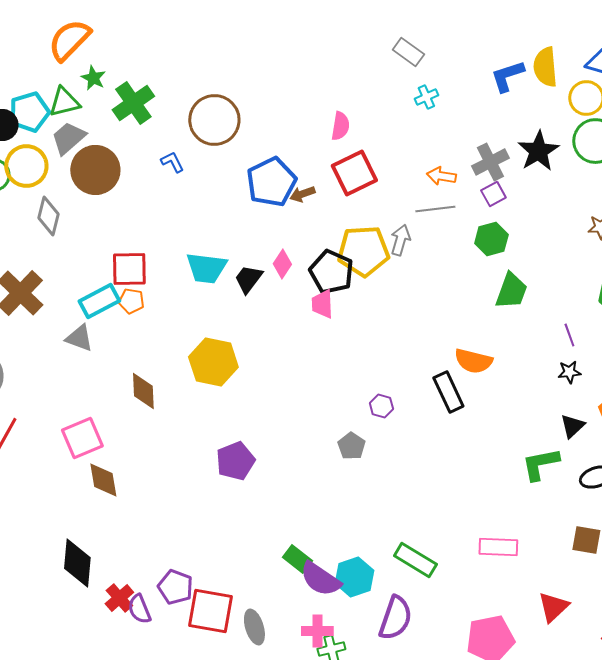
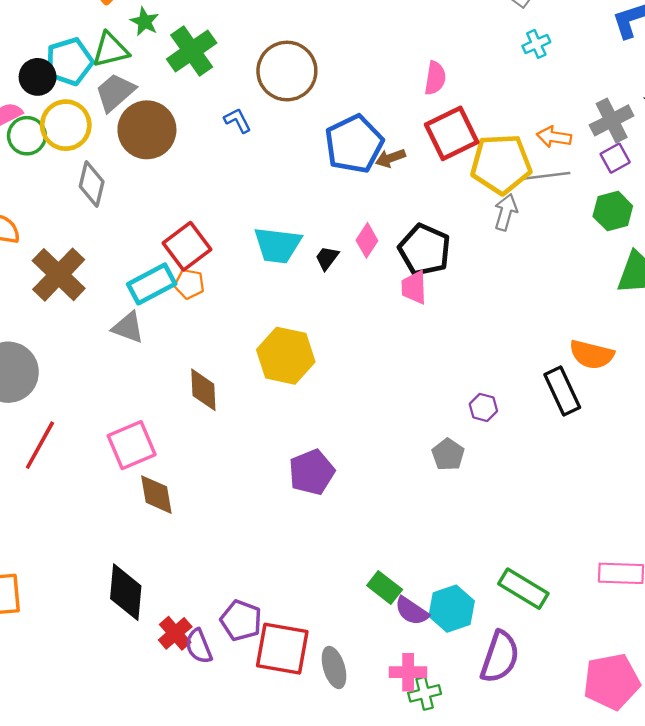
yellow pentagon: (363, 251) -> (501, 164), moved
red square: (129, 269) -> (187, 246), turned -36
black trapezoid: (248, 279) -> (327, 258), size x0.7
purple semicircle: (320, 579) -> (412, 611), size x0.7

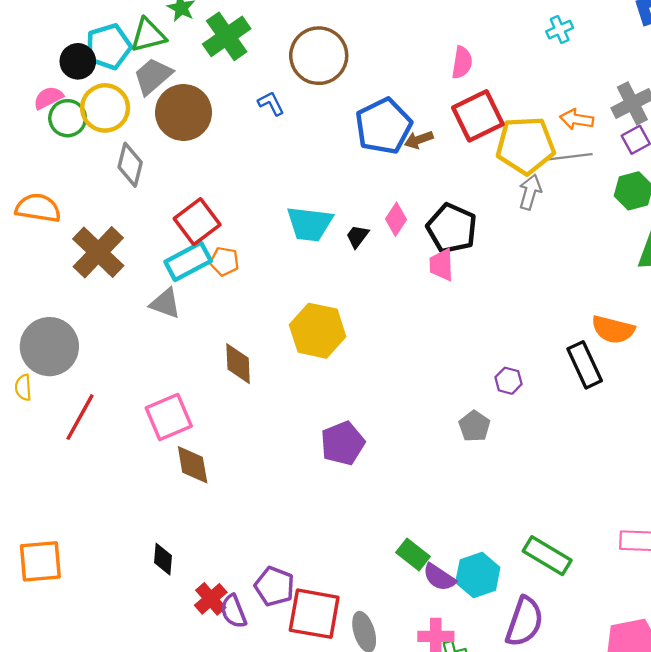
red square: (187, 246) -> (197, 222), moved
black diamond: (126, 592) -> (163, 559), size x0.6

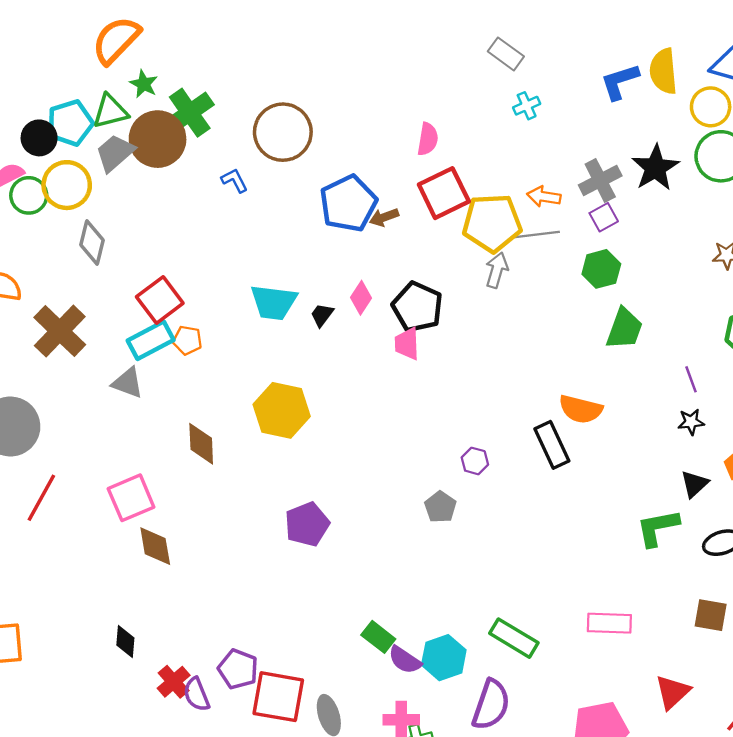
brown circle: (183, 112) -> (158, 139), moved

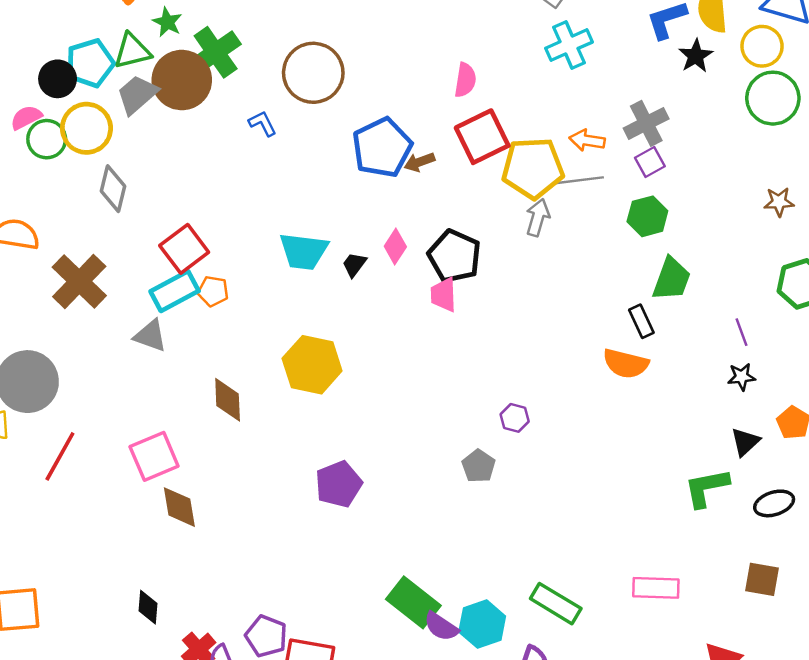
cyan cross: (527, 106) -> (569, 45), size x1.6
black star: (655, 168) -> (696, 56), moved, size x0.7
black rectangle: (552, 445) -> (641, 321), moved, size x0.7
green rectangle: (378, 637) -> (413, 602), size x1.5

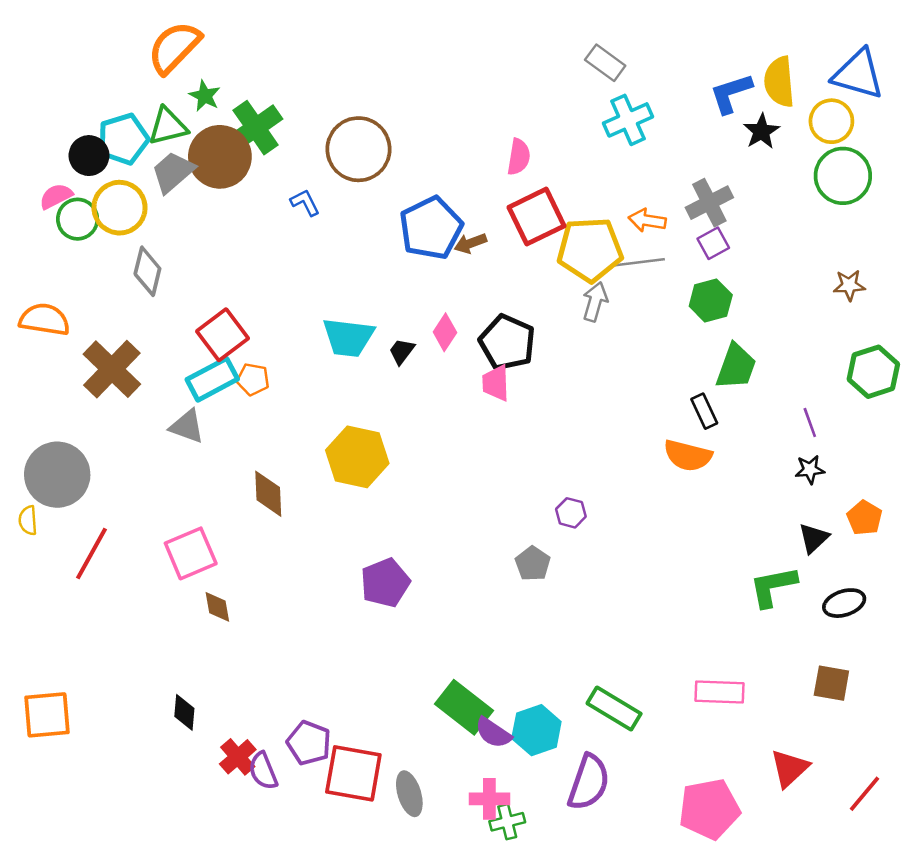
brown diamond: (179, 507) -> (217, 607), size x0.7

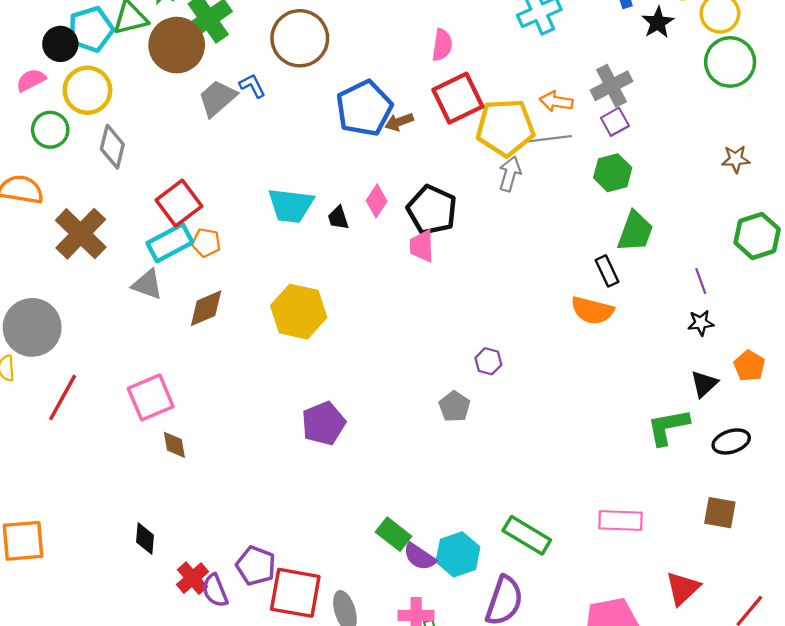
gray trapezoid: (173, 172) -> (217, 98), moved
green circle: (78, 219) -> (50, 130), moved
black trapezoid: (402, 351) -> (338, 218), turned -55
brown diamond: (268, 494) -> (206, 308), moved, turned 69
green rectangle: (464, 707) -> (394, 534), size x0.7

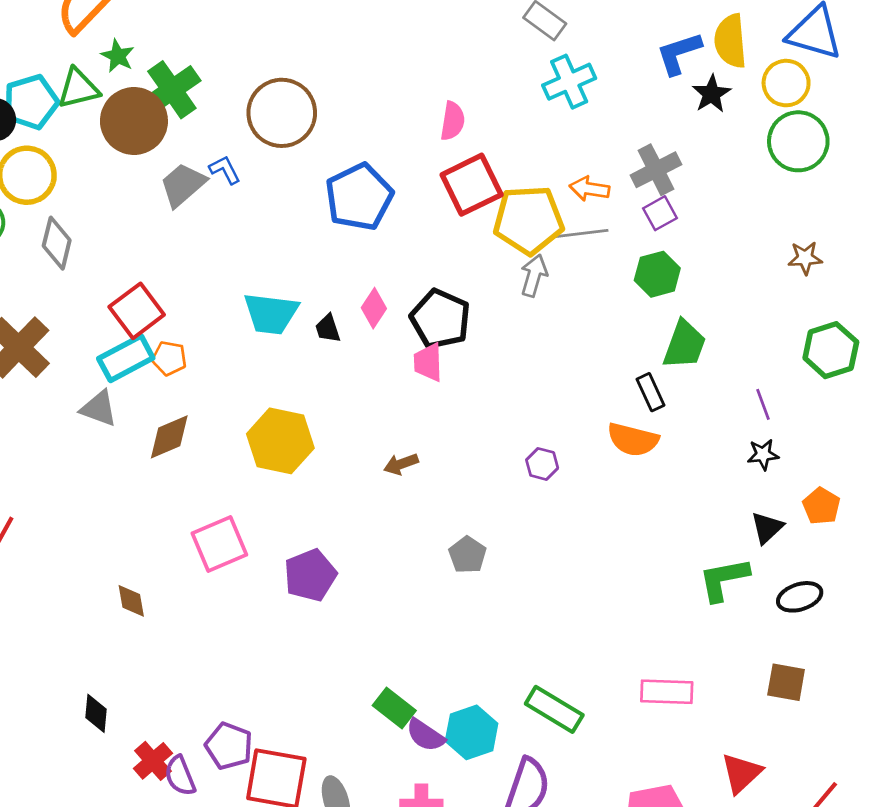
brown arrow: (399, 122) -> (401, 464), moved
purple hexagon: (488, 361) -> (542, 464), moved
pink square: (151, 397) -> (219, 544), moved

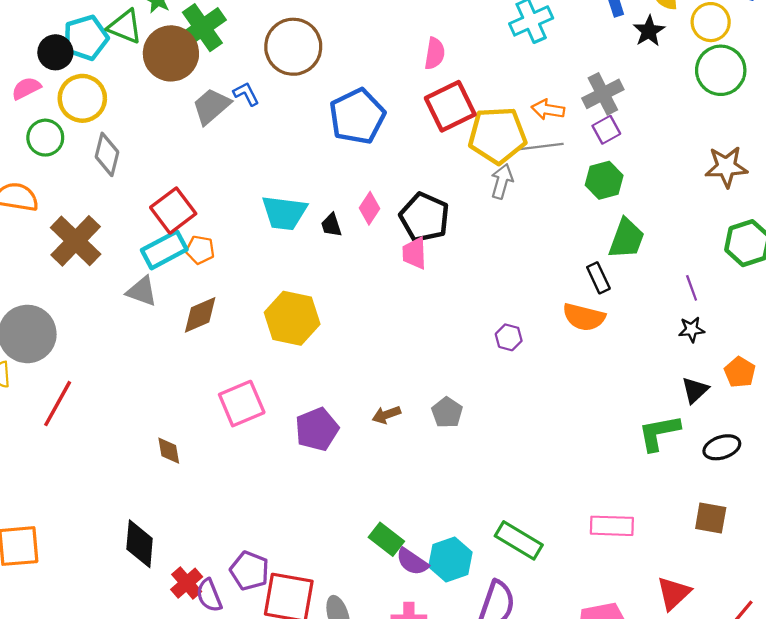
green triangle: (78, 88) -> (125, 27), turned 36
brown star: (805, 258) -> (726, 167), size x1.5
brown arrow: (401, 464) -> (386, 415), moved
black diamond: (96, 713) -> (140, 544), size x1.5

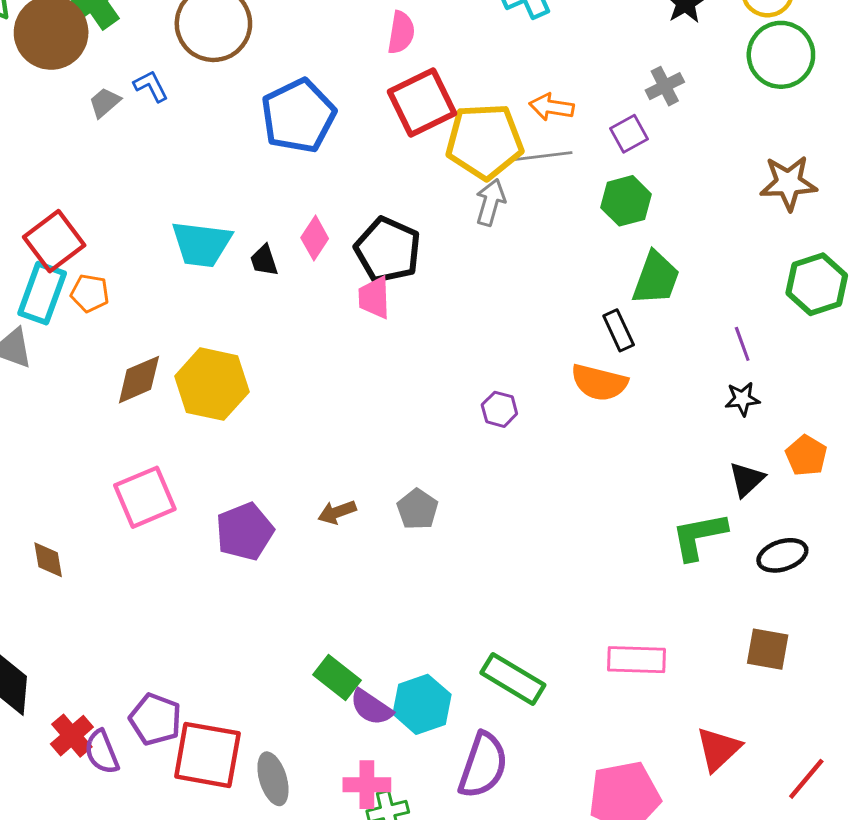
gray cross: (603, 94) -> (665, 86), moved, size x0.7
gray trapezoid: (211, 106) -> (105, 103), size x0.6
cyan rectangle: (164, 250) -> (42, 293), turned -42
brown diamond: (200, 315) -> (139, 380), moved

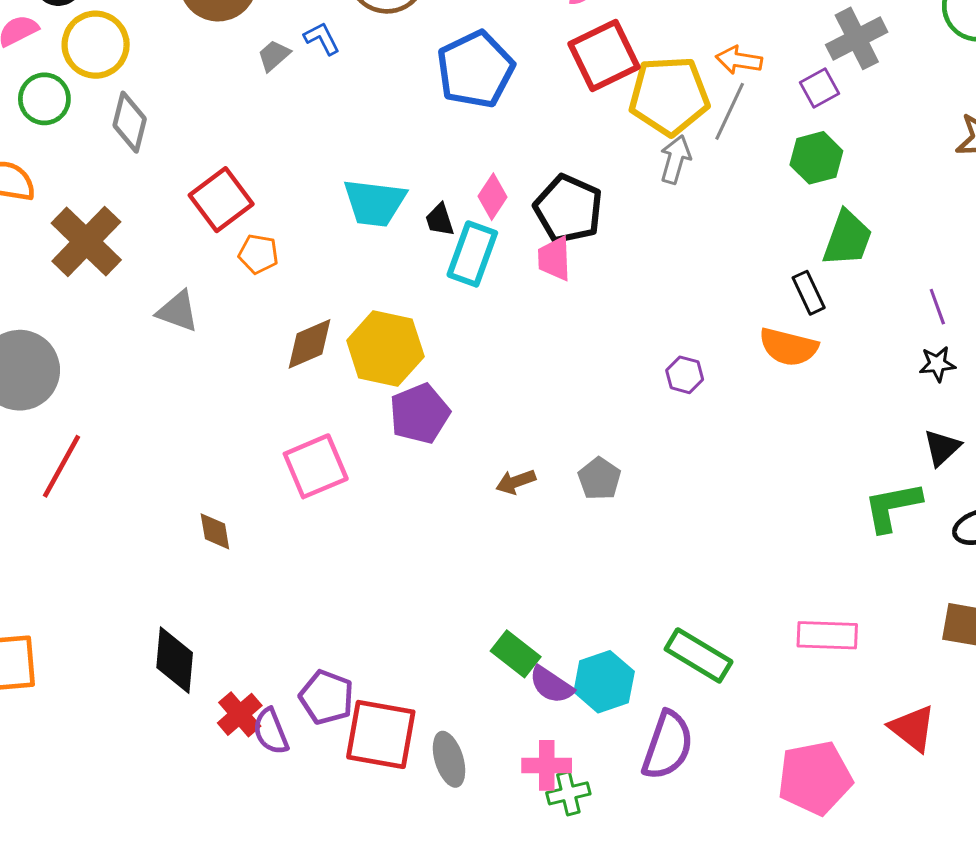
gray cross: (665, 86) -> (857, 38), size x1.5
gray line: (543, 156) -> (730, 111), turned -58
cyan rectangle: (42, 293) -> (472, 254), moved
purple pentagon: (245, 532) -> (420, 414), moved
red triangle: (718, 749) -> (913, 728), turned -39

